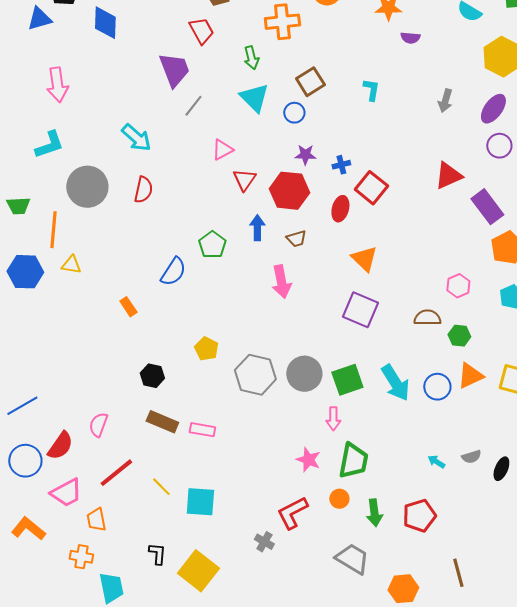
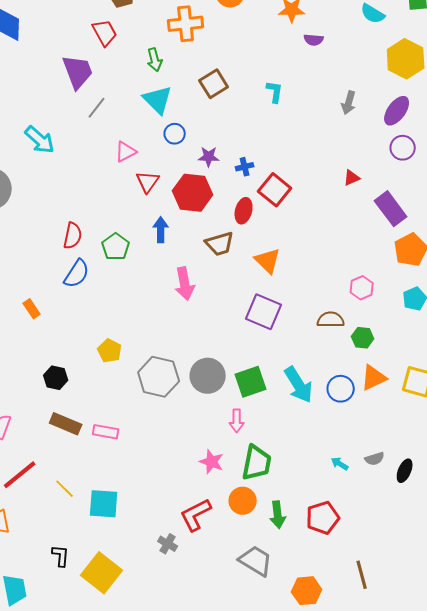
blue circle: (294, 113) -> (175, 134), moved
red triangle: (448, 176) -> (352, 178), size x0.6
red semicircle: (143, 190) -> (73, 236), moved
brown trapezoid: (296, 239) -> (220, 244), moved, size x1.4
orange circle: (339, 499) -> (243, 501), size x1.4

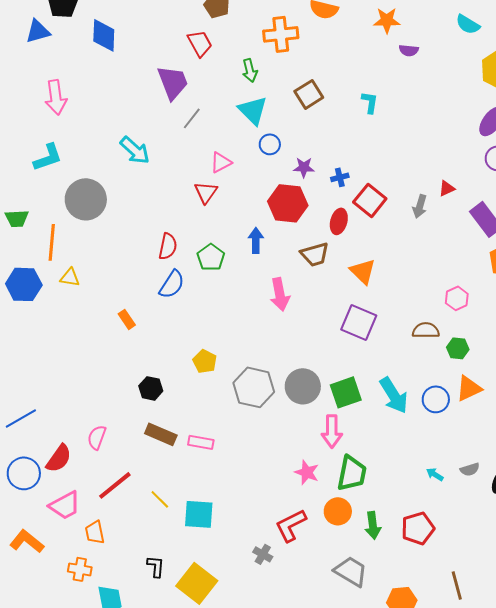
gray arrow: (349, 103) -> (420, 206), moved
red triangle: (148, 182) -> (206, 192), moved
pink arrow: (237, 421) -> (332, 431), size x1.4

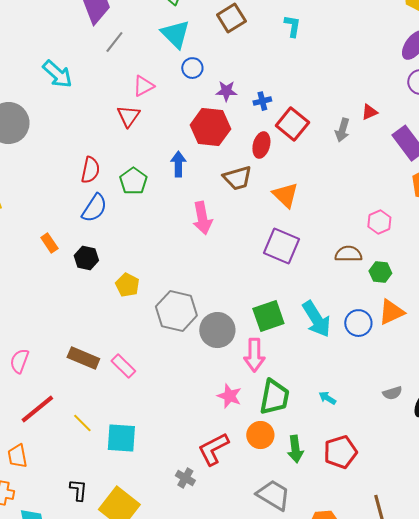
gray circle: (303, 386) -> (217, 330), moved
black hexagon: (151, 388) -> (86, 258), moved
pink rectangle: (201, 442) -> (123, 366), turned 35
cyan arrow: (435, 474) -> (327, 398), moved

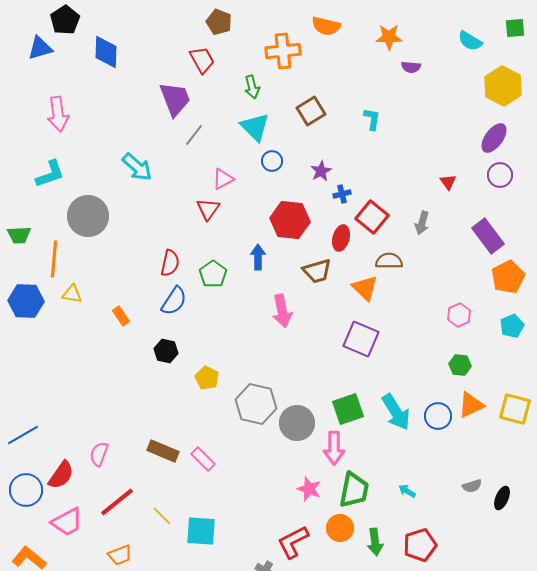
purple star: (226, 91) -> (321, 171), moved, turned -30
red triangle: (369, 112) -> (448, 182), moved, turned -42
orange rectangle: (49, 243) -> (121, 316), moved
brown semicircle: (348, 254) -> (389, 261), moved
orange trapezoid: (17, 456) -> (120, 555), moved, turned -100

